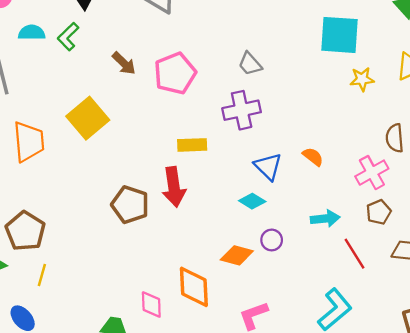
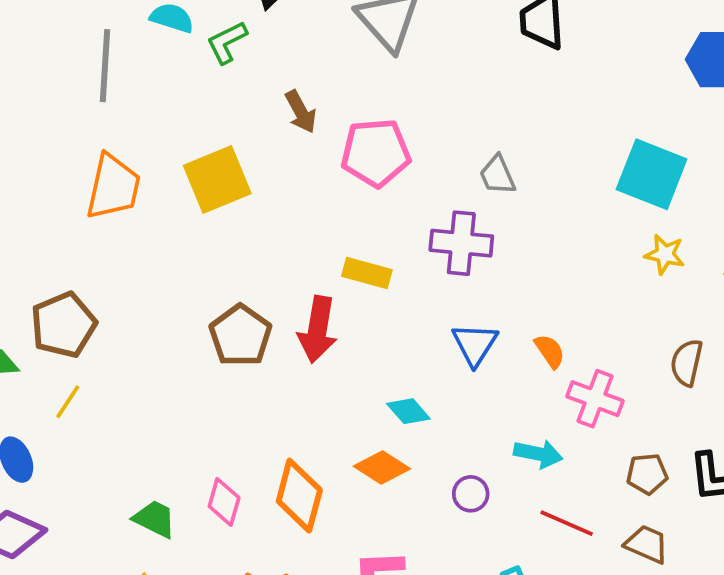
pink cross: (372, 173) -> (595, 399), moved, turned 32
cyan diamond: (252, 201) -> (408, 411), moved
brown pentagon: (379, 212) -> (647, 474), moved
purple circle: (272, 240) -> (471, 494), moved
red line: (354, 254) -> (567, 523), turned -52

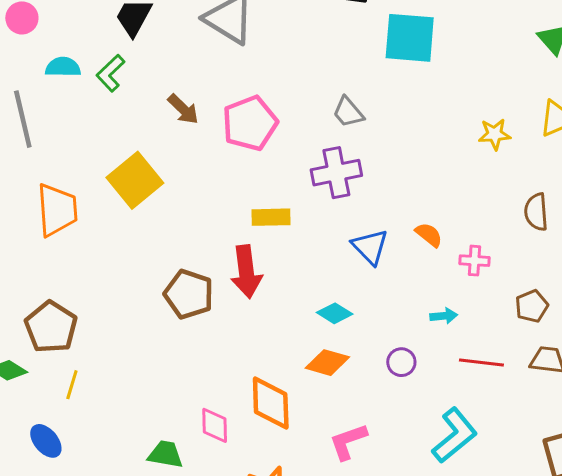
cyan square: (652, 174) -> (410, 38), moved
pink cross: (595, 399) -> (474, 261), size x0.7
cyan arrow: (538, 454) -> (444, 316), size x0.7

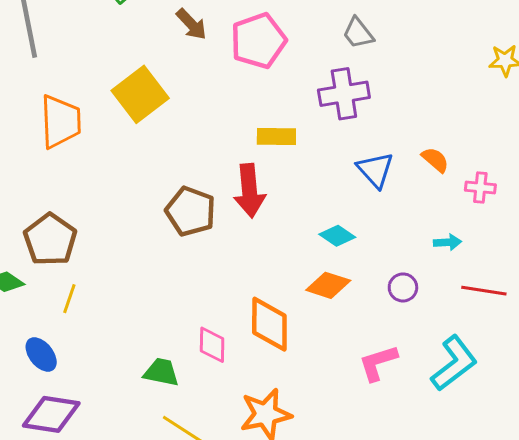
pink L-shape: (348, 441) -> (378, 363), moved

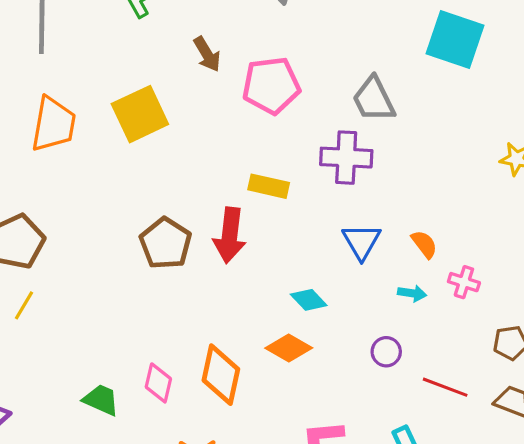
gray trapezoid: (358, 33) -> (374, 99), size x1.4
cyan arrow: (447, 242) -> (412, 293), moved
purple circle: (403, 287) -> (386, 352), moved

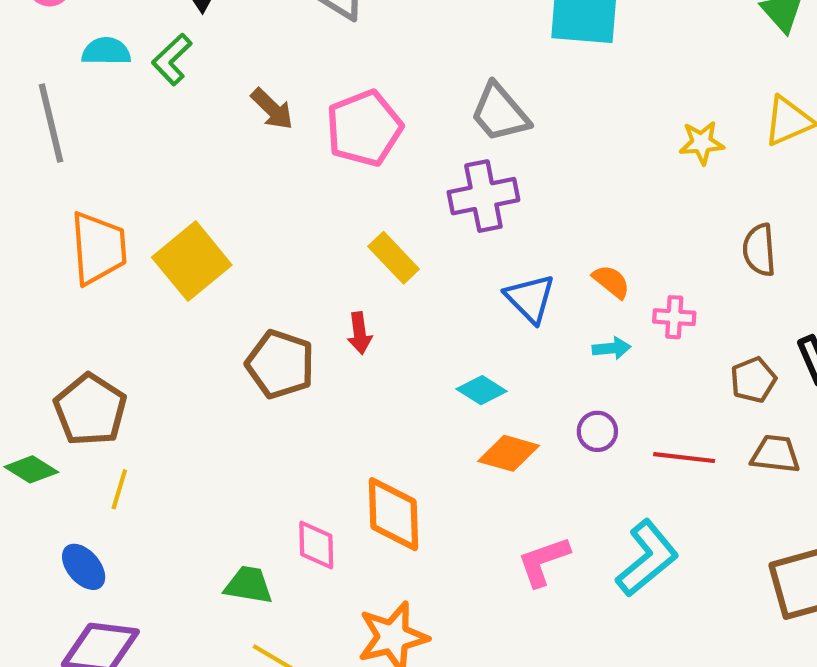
yellow square: (140, 114) -> (192, 261), moved
yellow rectangle: (269, 186) -> (394, 258), turned 48
red arrow: (230, 235) -> (360, 333), size x0.6
orange diamond: (289, 348) -> (509, 453), moved

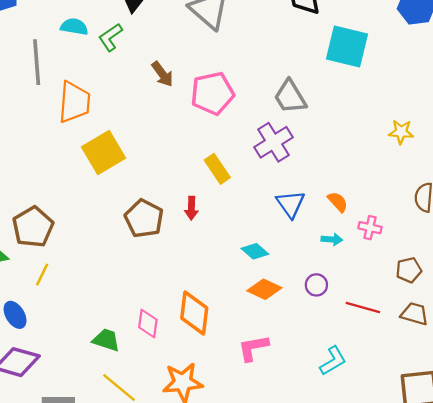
purple cross: (483, 196) -> (274, 142), turned -30
orange trapezoid: (98, 248) -> (74, 102), moved
cyan L-shape: (647, 558) -> (333, 361), size x0.7
pink L-shape: (543, 561) -> (253, 348), moved

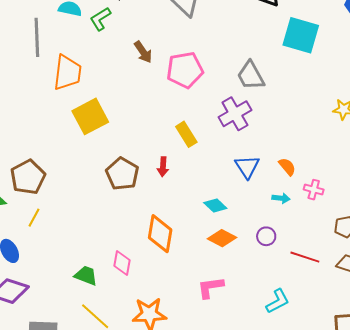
orange diamond: (194, 313) -> (160, 234), moved

